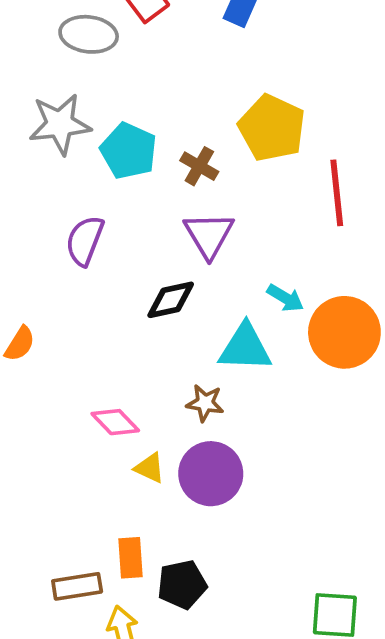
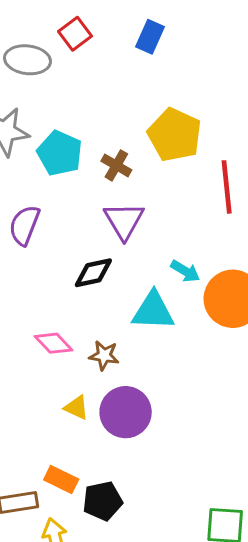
brown star: (205, 403) -> (104, 355), moved
pink diamond: (115, 422) -> (54, 343), moved
orange rectangle: (131, 558) -> (61, 480), turned -60

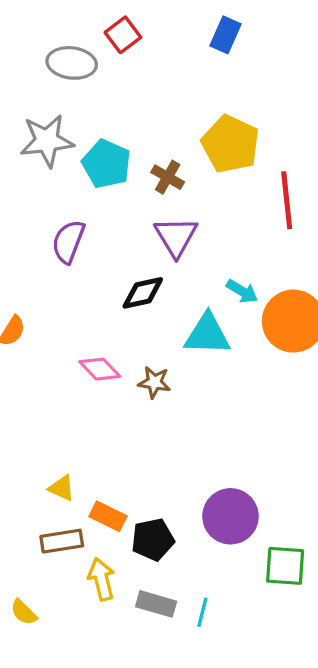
blue rectangle: (150, 37) -> (226, 35), moved
yellow triangle: (77, 408) -> (62, 488), moved
purple circle: (126, 412) -> (230, 516), moved

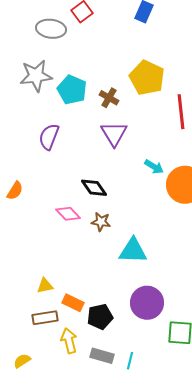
black diamond: (143, 293) -> (94, 188), moved, turned 68
cyan triangle: (207, 334) -> (133, 251), moved
yellow triangle: (62, 488) -> (45, 286), turned -36
yellow semicircle: (24, 612) -> (22, 361), turned 102

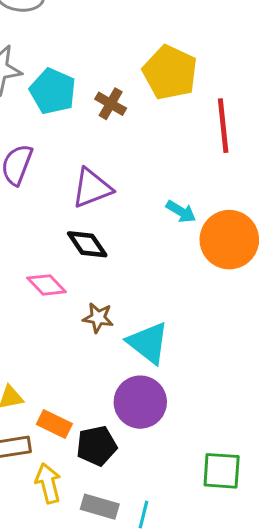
purple triangle: (114, 134) -> (92, 188), moved, turned 40
brown star: (101, 222) -> (98, 318), moved
cyan triangle: (133, 251) -> (148, 343), turned 36
purple circle: (147, 303) -> (140, 402), moved

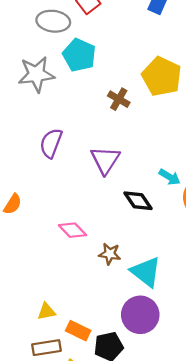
cyan pentagon: (53, 91) -> (79, 55), moved
purple triangle: (92, 188) -> (105, 160), turned -36
black diamond: (87, 244) -> (138, 201), moved

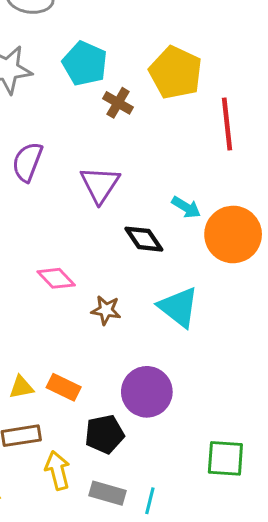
cyan pentagon: (79, 55) -> (85, 64), moved
cyan triangle: (146, 272) -> (179, 307), moved
orange rectangle: (78, 331) -> (64, 387), moved

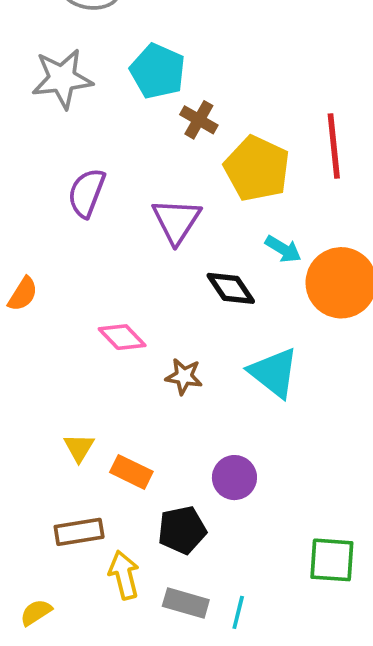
yellow pentagon: (176, 73) -> (257, 169), moved
yellow triangle: (21, 387) -> (79, 448), moved, turned -48
purple circle: (147, 392) -> (234, 478), size x0.7

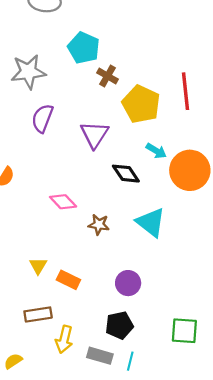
gray star: (62, 79) -> (28, 72), moved
black pentagon: (182, 530) -> (119, 325), moved
yellow arrow: (124, 575) -> (64, 339), turned -152

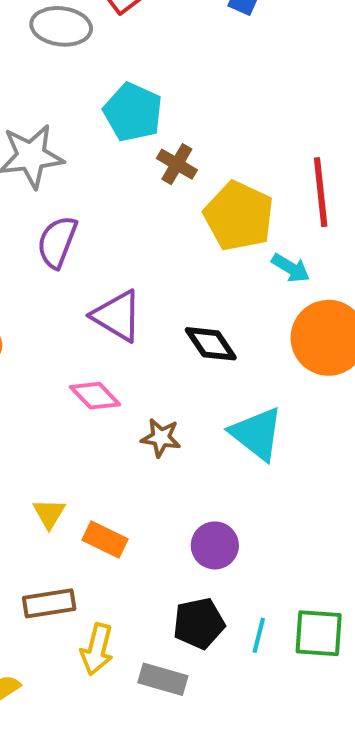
purple triangle: (94, 135) -> (117, 316), moved, turned -32
cyan arrow: (156, 151) -> (291, 268), moved
cyan line: (130, 361) -> (259, 635), moved

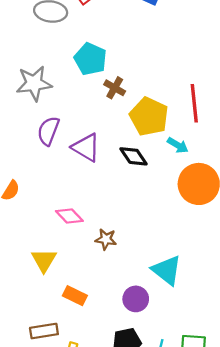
purple triangle: (117, 316) -> (86, 147), moved
black diamond: (211, 344) -> (134, 156), moved
cyan triangle: (257, 434) -> (167, 270), moved
yellow triangle: (49, 514) -> (44, 260), moved, size x1.4

